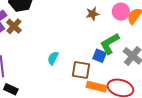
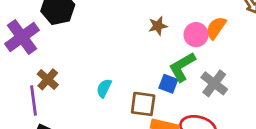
pink circle: (121, 12) -> (196, 35), moved
brown cross: (14, 26) -> (48, 79), moved

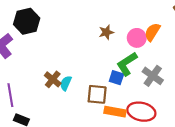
brown cross: (48, 79) -> (53, 79), moved

